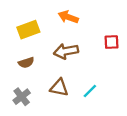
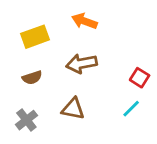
red square: (111, 42) -> (140, 78), moved, turned 35
cyan line: (90, 91) -> (131, 109), moved

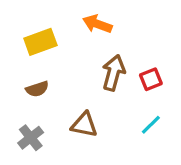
brown arrow: (82, 64) -> (114, 73), moved, turned 116
red square: (140, 78) -> (151, 79), moved, turned 36

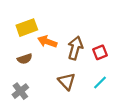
orange arrow: (97, 24) -> (47, 42), moved
brown triangle: (84, 125) -> (67, 81), moved, turned 36

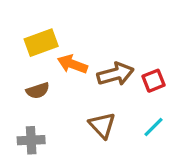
brown arrow: (75, 48) -> (115, 74), turned 60
gray cross: (20, 91) -> (31, 140), turned 35

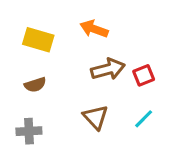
yellow rectangle: (41, 43) -> (38, 40), turned 36
orange arrow: (72, 64) -> (94, 29), moved

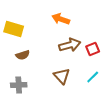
yellow rectangle: (38, 40) -> (14, 29), moved

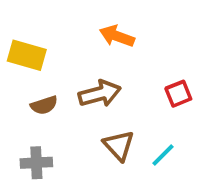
brown arrow: (70, 45) -> (100, 94), moved
cyan line: (93, 77) -> (163, 155), moved

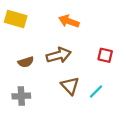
yellow rectangle: (27, 55) -> (16, 19), moved
red square: (178, 94) -> (105, 55), turned 35

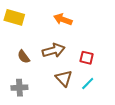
red square: (105, 55) -> (87, 58), moved
brown semicircle: (26, 62) -> (24, 57), turned 72

